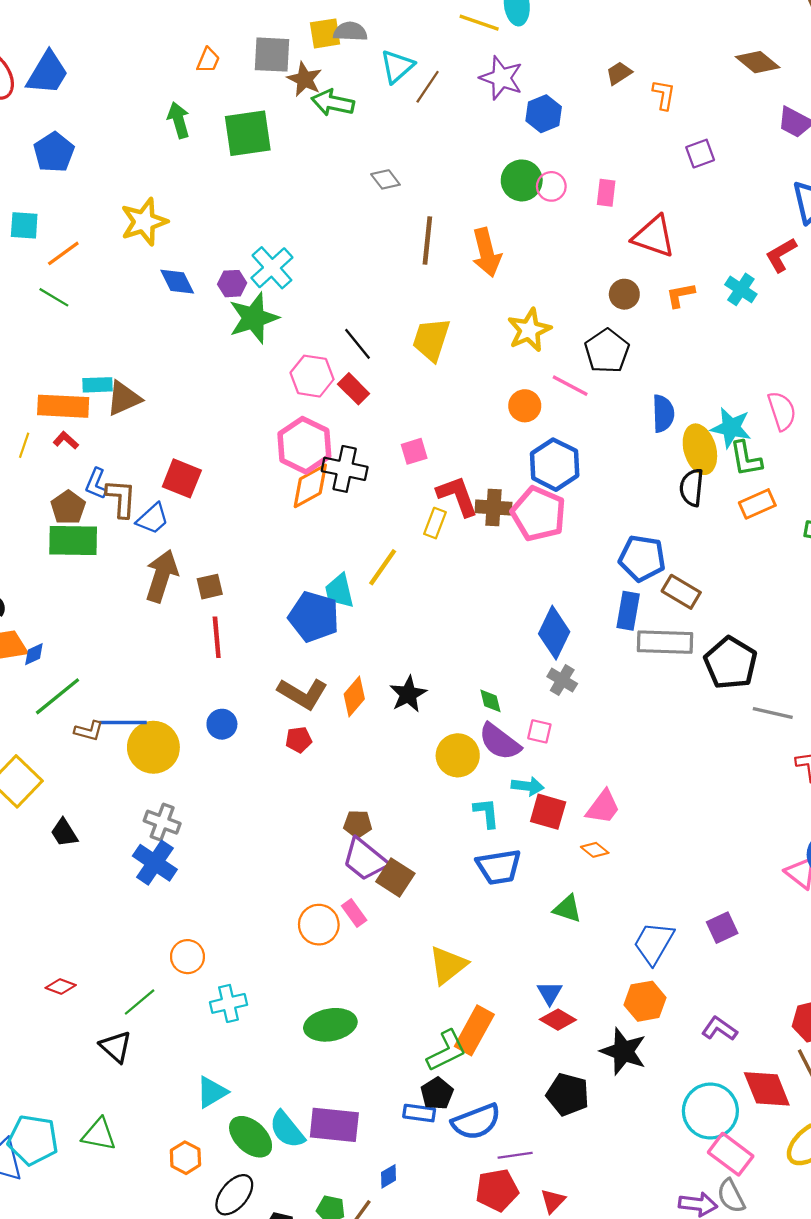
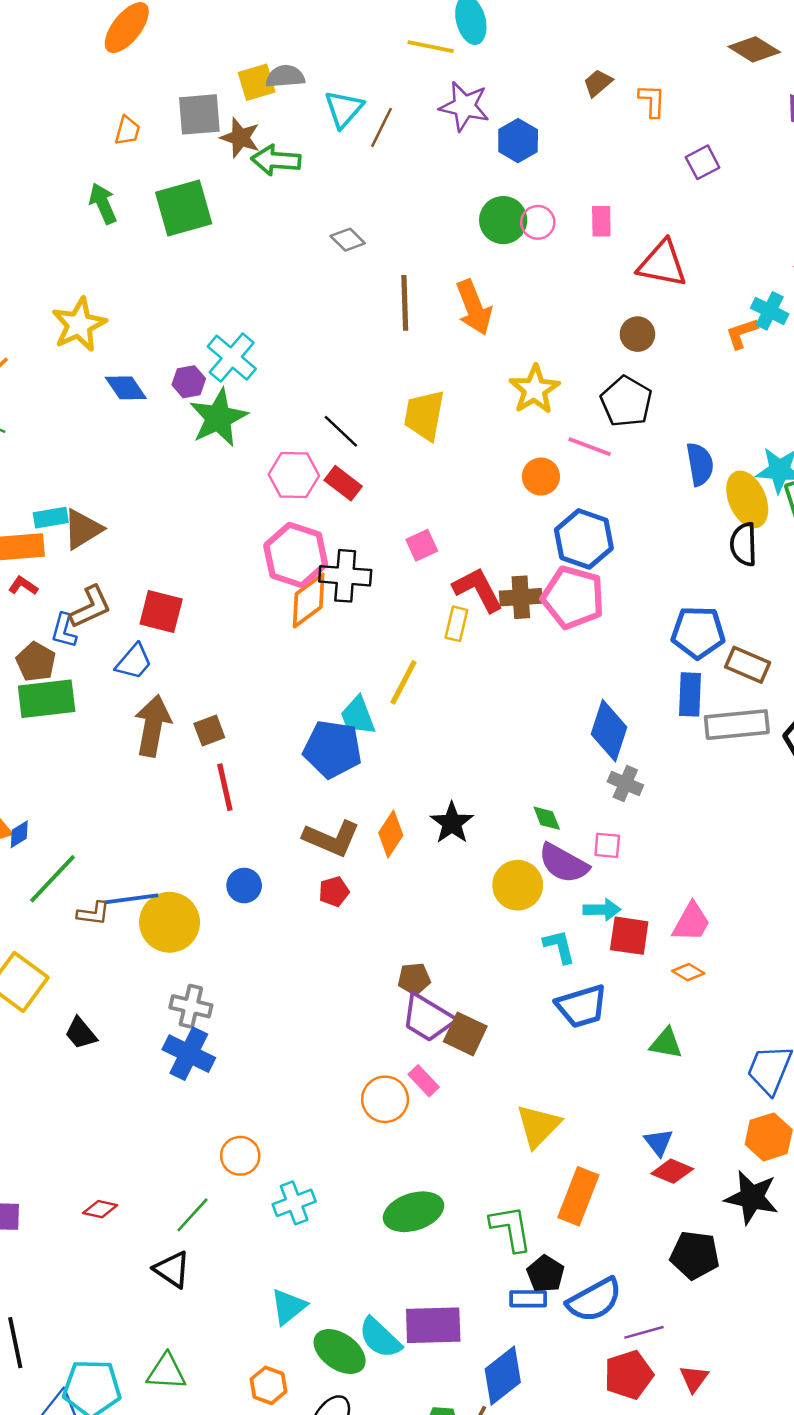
orange L-shape: (680, 295) -> (742, 333), moved
brown L-shape: (121, 498) -> (91, 607), moved, turned 69
green L-shape: (446, 1051) -> (511, 1228), moved, turned -66
blue diamond: (388, 1176) -> (503, 1376), size x2.0

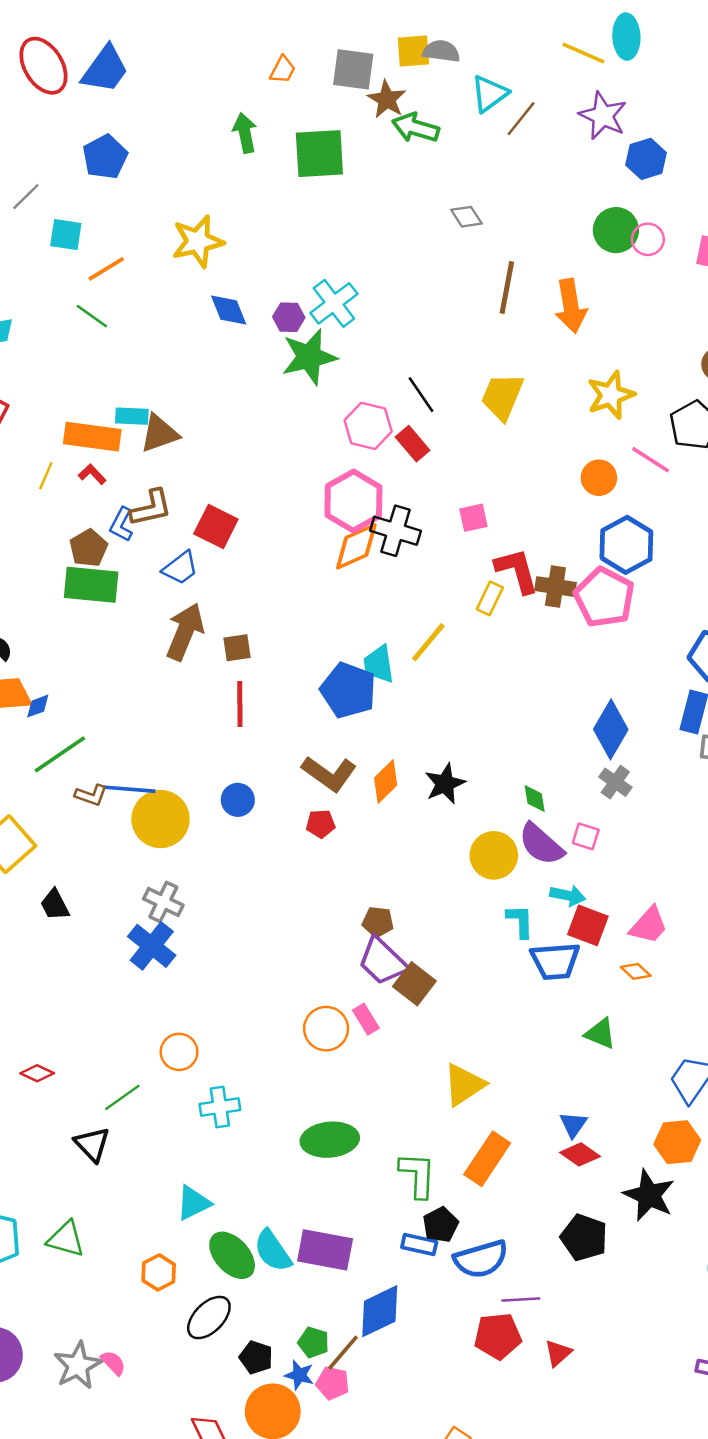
blue trapezoid: (582, 1006) -> (555, 961), moved

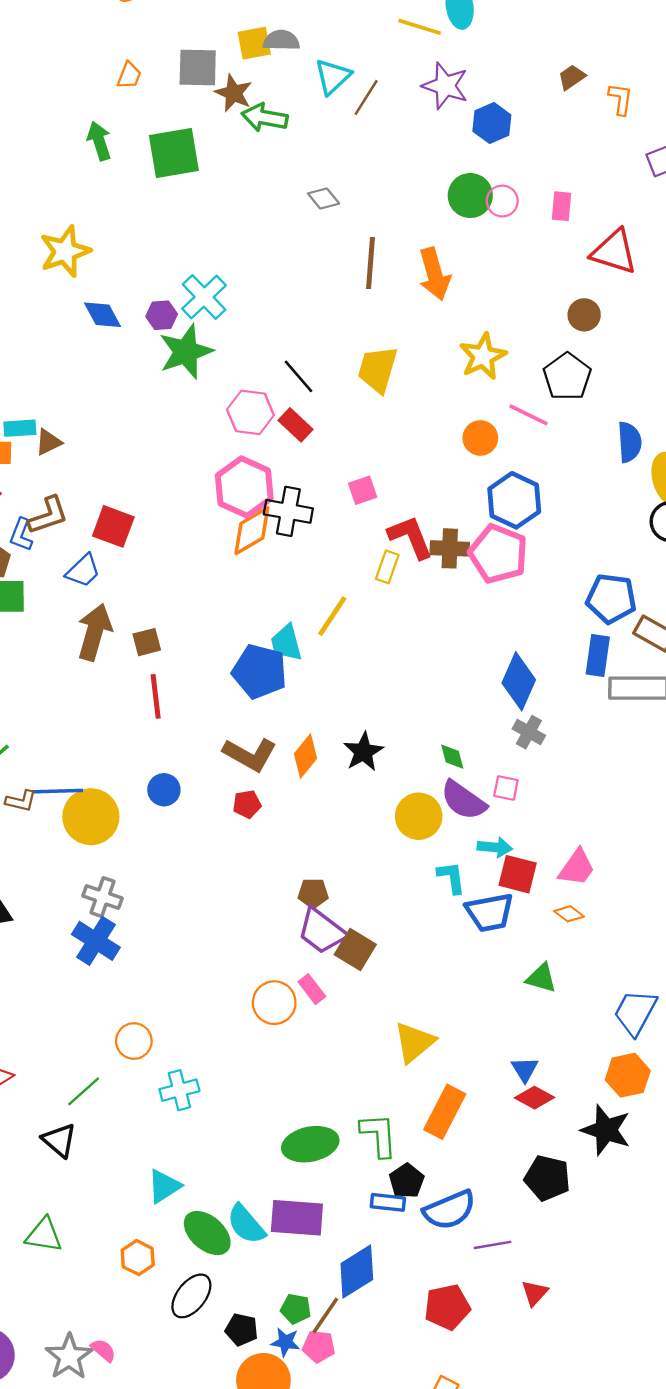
brown triangle: (159, 433) -> (48, 442), size x0.7
green ellipse: (330, 1140) -> (310, 1144), moved
red pentagon: (498, 1336) -> (447, 1307), moved

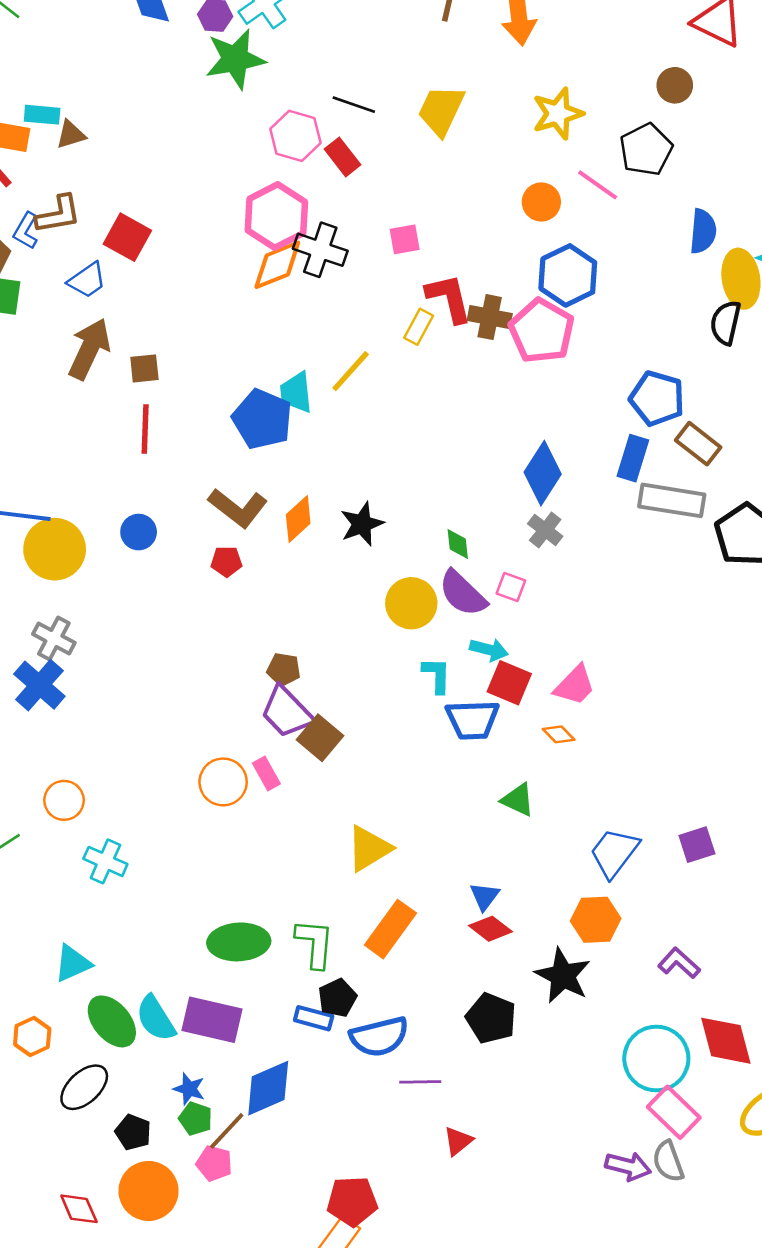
black line: (298, 376) -> (354, 105), turned -39
cyan cross: (179, 1090) -> (105, 861), turned 30
red pentagon: (447, 1307) -> (352, 1201), moved
blue star: (285, 1342) -> (189, 1089), moved

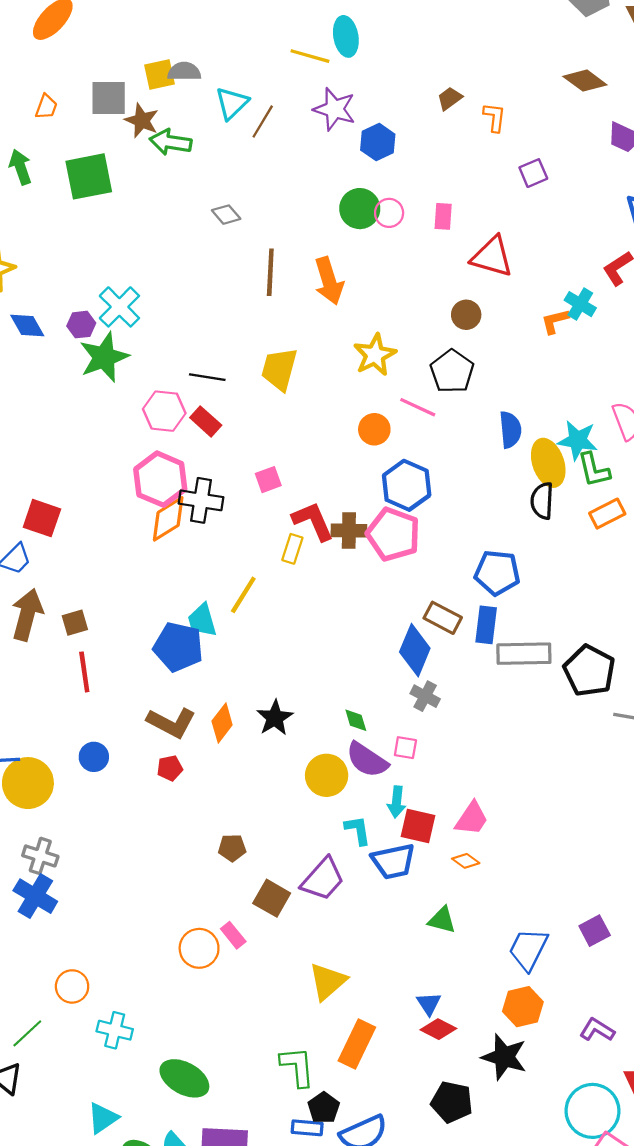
brown rectangle: (698, 444) -> (443, 618), moved
cyan arrow: (489, 650) -> (397, 802), turned 92
purple trapezoid: (287, 712) -> (323, 879), moved, turned -84
green ellipse: (239, 942) -> (184, 1078), moved, turned 42

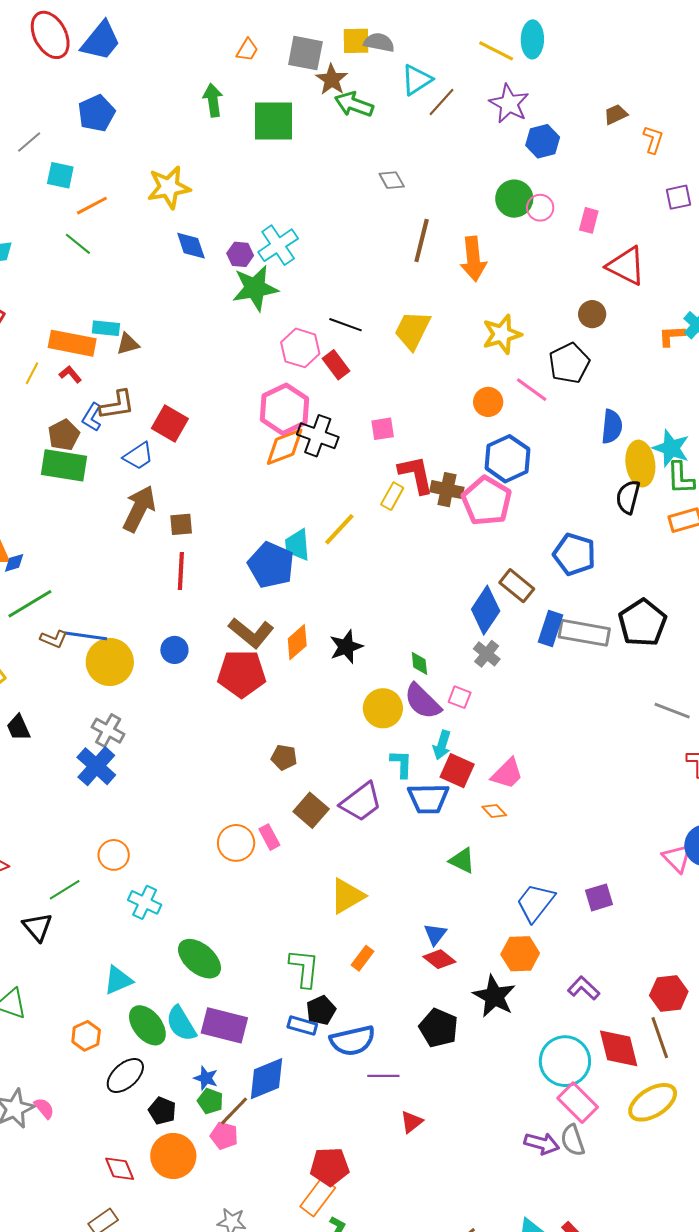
blue rectangle: (486, 625) -> (550, 629), moved
black pentagon: (589, 671) -> (642, 623), moved
red pentagon: (170, 768) -> (242, 674), size x2.0
orange rectangle: (357, 1044) -> (363, 958), size x0.6

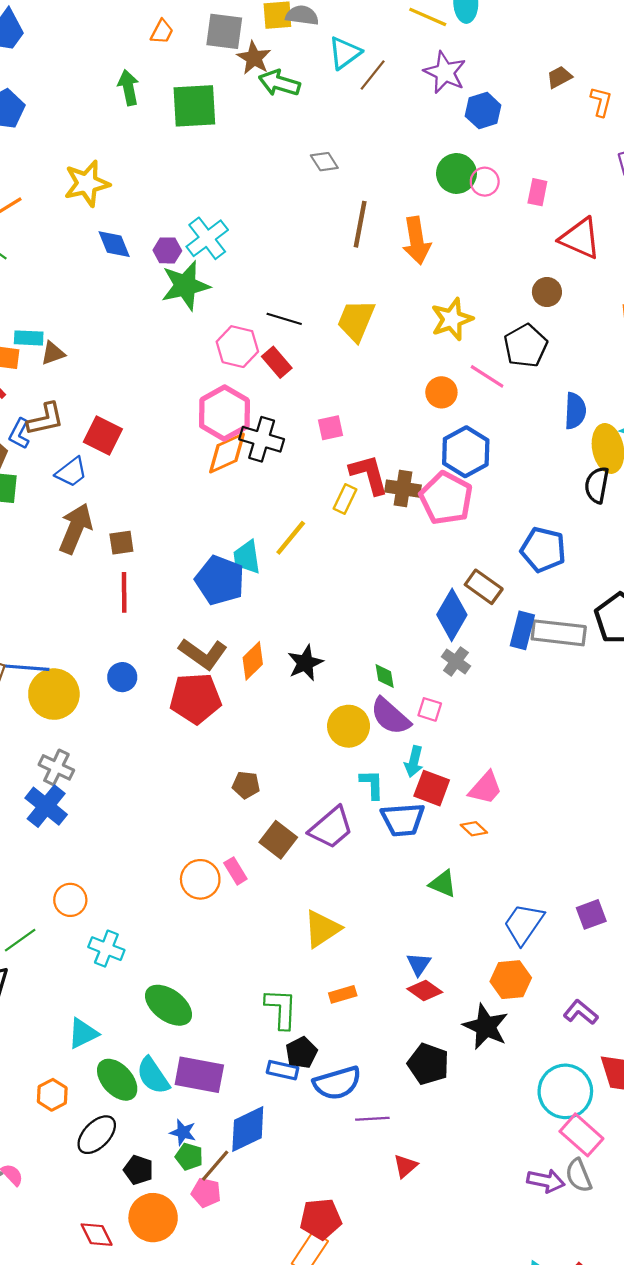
orange rectangle: (363, 958) -> (343, 994), turned 40

